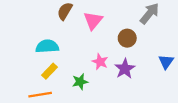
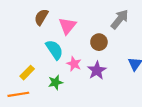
cyan semicircle: (47, 46) -> (54, 50), moved, turned 60

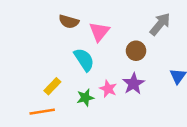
brown semicircle: (41, 17) -> (69, 22), turned -105
pink star: (74, 64) -> (108, 89), moved

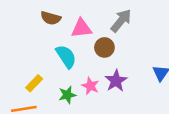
gray arrow: (160, 24) -> (121, 21), moved
pink triangle: (99, 32) -> (81, 28), turned 45
brown circle: (136, 51) -> (104, 47), moved

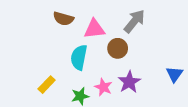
cyan semicircle: (66, 56) -> (79, 57), turned -135

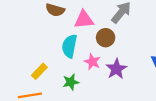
pink star: (103, 87) -> (92, 62), moved

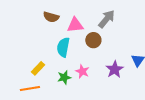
pink star: (92, 62) -> (82, 71), moved
purple star: (116, 69) -> (115, 69), moved

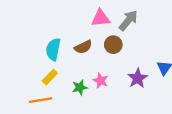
brown semicircle: (51, 17) -> (83, 47), moved, turned -42
pink triangle: (75, 25) -> (101, 18), moved
cyan semicircle: (63, 47) -> (53, 49), moved

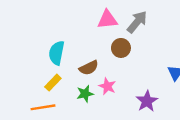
brown semicircle: (83, 47) -> (89, 68), moved
purple star: (138, 78) -> (147, 101), moved

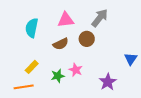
pink triangle: (107, 19) -> (66, 20), moved
cyan semicircle: (57, 53) -> (32, 28), moved
brown semicircle: (89, 68) -> (61, 44), moved

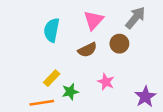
pink triangle: (66, 20) -> (94, 20), turned -42
green star: (58, 76) -> (70, 92), moved

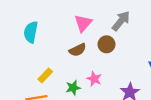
cyan semicircle: (52, 30) -> (31, 32), moved
green star: (70, 92) -> (73, 88), moved

